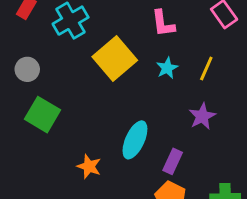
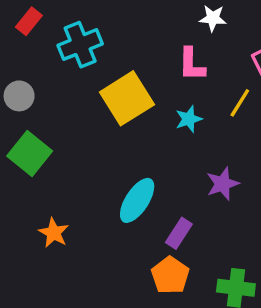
yellow line: (206, 68) -> (240, 103), moved
orange star: (89, 166) -> (54, 233), moved

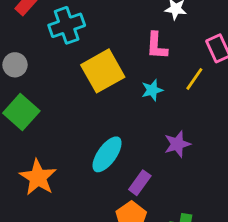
orange star: (54, 233) -> (38, 177), size x1.5

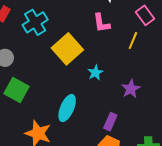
cyan star: (152, 90) -> (95, 73), moved
cyan ellipse: (107, 154) -> (67, 108), moved

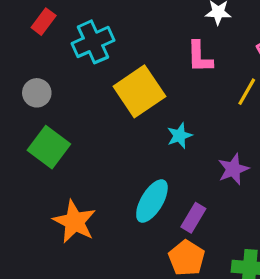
cyan ellipse: (67, 108) -> (152, 201), moved

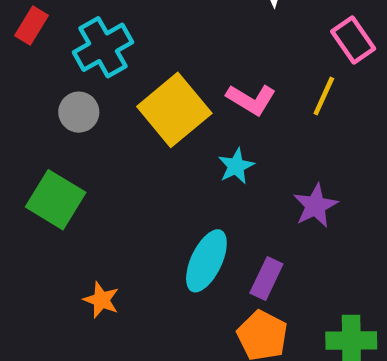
pink L-shape: (200, 57) -> (251, 99), moved, turned -52
gray circle: (37, 93) -> (79, 112), moved
orange star: (74, 222) -> (101, 300), size x0.6

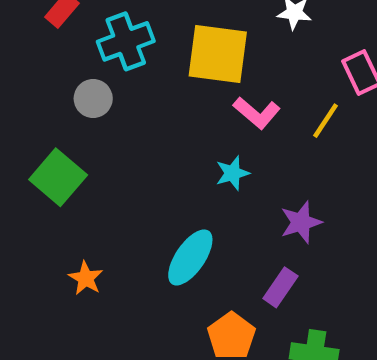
yellow square: (174, 110) -> (218, 54), moved, turned 38
purple rectangle: (266, 279) -> (280, 287), moved

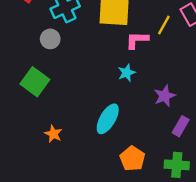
pink L-shape: (257, 113) -> (137, 40), turned 145
yellow line: (326, 121) -> (164, 25), moved
purple rectangle: (280, 287) -> (181, 126), moved

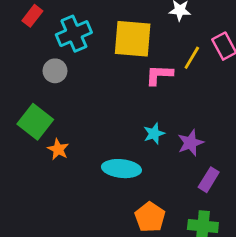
cyan star: (127, 73) -> (154, 134), moved
cyan ellipse: (108, 119) -> (121, 169), turned 64
orange star: (53, 134) -> (58, 149), moved

